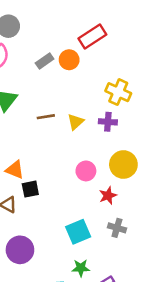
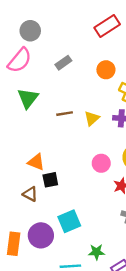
red rectangle: (92, 36) -> (107, 26), moved
orange circle: (69, 60) -> (106, 70), moved
cyan square: (78, 232) -> (69, 221), moved

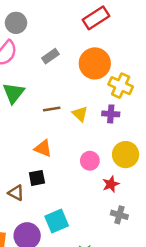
orange circle: (106, 70) -> (95, 63), size x1.6
yellow triangle: (92, 118) -> (80, 114), turned -35
orange triangle: (36, 162) -> (43, 148), moved

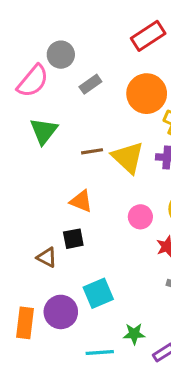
gray circle: (16, 23) -> (61, 55), moved
yellow triangle: (80, 114) -> (128, 158), size x1.6

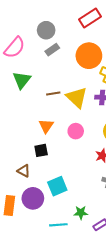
gray circle: (61, 55) -> (46, 30), moved
orange triangle: (81, 201) -> (46, 126), turned 42
pink circle: (140, 217) -> (76, 131), moved
brown triangle: (47, 257) -> (24, 171), moved

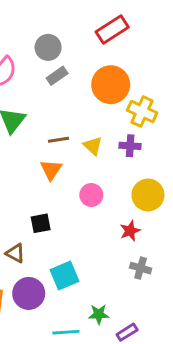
yellow triangle: (77, 97) -> (93, 146), size x0.6
orange triangle: (46, 126) -> (51, 170), moved

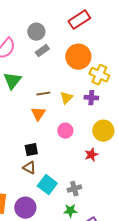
yellow triangle: (93, 146) -> (66, 98), turned 32
brown triangle: (15, 253) -> (29, 168), moved
gray cross: (141, 268) -> (74, 189), moved, turned -32
cyan square: (64, 276) -> (47, 185), turned -30
purple circle: (29, 293) -> (25, 208), moved

